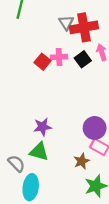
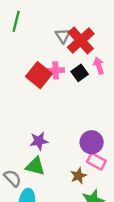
red cross: (84, 27) -> (81, 40), turned -32
red square: (42, 62) -> (39, 75), size x1.5

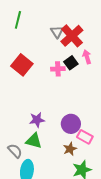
pink cross: (56, 70) -> (58, 69), moved
red square: (39, 75) -> (22, 65), moved
purple circle: (92, 142) -> (71, 124), moved

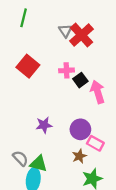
pink arrow: (87, 57) -> (98, 92), moved, size x1.5
black square: (71, 63) -> (80, 80), moved
green triangle: (34, 141) -> (39, 164), moved

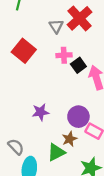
gray triangle: (65, 31) -> (56, 26), moved
brown star: (79, 156) -> (70, 139), moved
green triangle: (39, 164) -> (56, 152), moved, turned -42

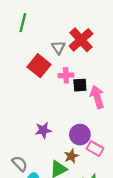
red square: (24, 51) -> (39, 66), moved
black square: (78, 65) -> (80, 85), turned 32

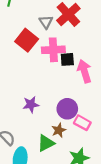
pink cross: (66, 75) -> (53, 50), size x1.5

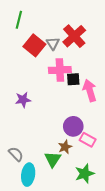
red square: (27, 40) -> (34, 45), moved
purple star: (31, 104) -> (23, 100), moved
green triangle: (46, 143) -> (53, 159), turned -30

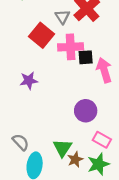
red square: (34, 45) -> (42, 35), moved
pink rectangle: (88, 140) -> (102, 140), moved
brown star: (65, 147) -> (75, 160), moved

